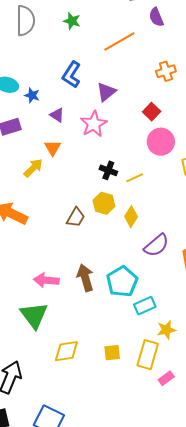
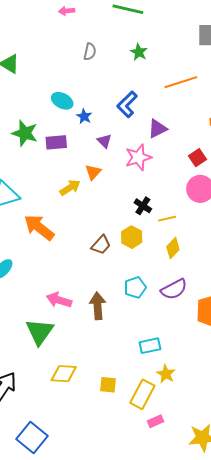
gray semicircle: (25, 21) -> (90, 52), moved, size x0.6
yellow diamond: (131, 217) -> (173, 248), moved
cyan pentagon: (122, 282) -> (135, 287), moved, size x0.7
yellow star: (166, 330) -> (166, 374), turned 30

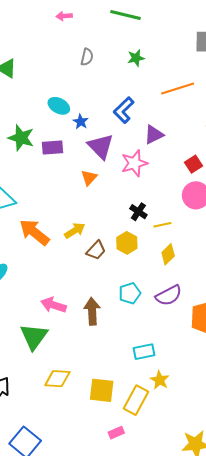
green star: (139, 52) -> (136, 58), turned 30
purple triangle: (104, 141) -> (101, 146), size x1.8
yellow arrow: (70, 188) -> (75, 231), moved
yellow square: (108, 385) -> (102, 390), size x1.5
pink rectangle: (156, 421) -> (116, 433), moved

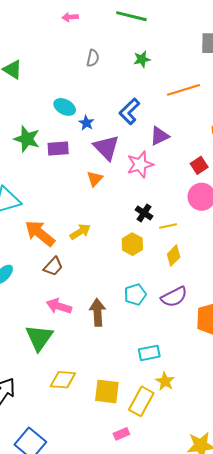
brown trapezoid: (96, 250) -> (53, 267), moved

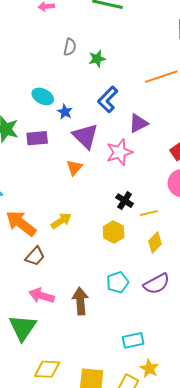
green star: (142, 59) -> (97, 59), moved

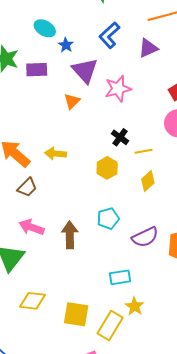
purple triangle: (138, 123) -> (148, 48), moved
yellow arrow: (61, 221) -> (56, 154), turned -145
purple semicircle: (157, 284) -> (145, 237), moved

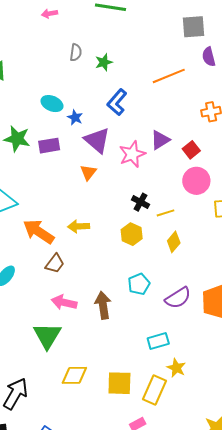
purple triangle: (148, 48) -> (160, 140), moved

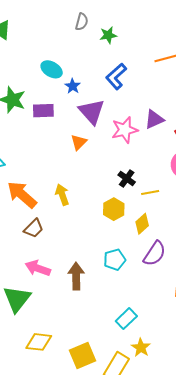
yellow arrow: (79, 226) -> (62, 195), turned 65
yellow diamond: (174, 242) -> (142, 224), moved
purple semicircle: (178, 298) -> (155, 254), moved, turned -32
cyan rectangle: (158, 341) -> (126, 319), turned -35
yellow square: (119, 383) -> (82, 355), turned -32

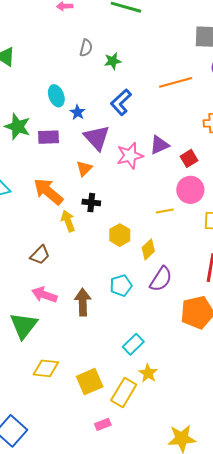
cyan ellipse: (52, 69) -> (56, 96), turned 40
black cross: (127, 179) -> (91, 203), moved, turned -30
yellow line: (150, 193) -> (165, 211), moved
orange arrow: (22, 195) -> (48, 192), moved

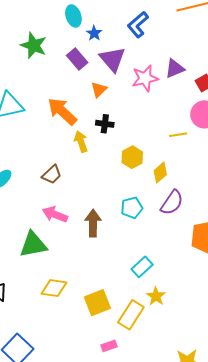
purple rectangle: (48, 137) -> (77, 59), moved, turned 50
green triangle: (24, 326) -> (33, 245), turned 40

